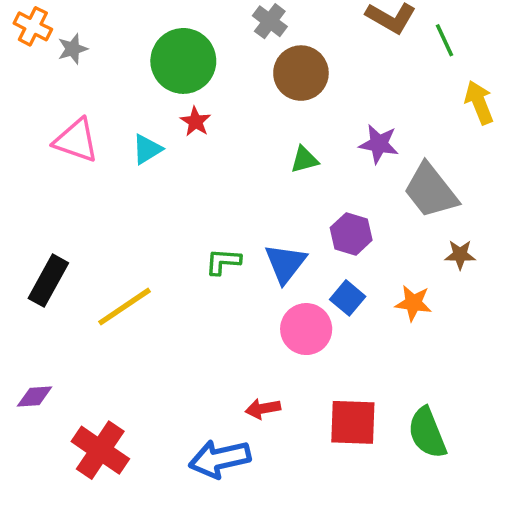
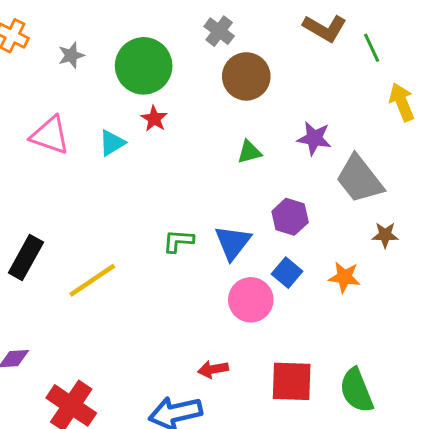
gray star: (73, 49) -> (71, 55), moved

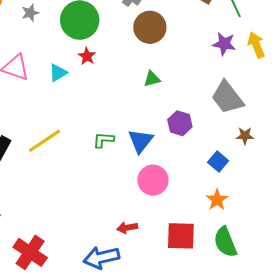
purple star: (314, 138) -> (224, 44), moved
blue square: (287, 273) -> (218, 162), moved
orange star: (344, 277) -> (217, 200), moved, turned 30
yellow line: (92, 280) -> (45, 141), moved

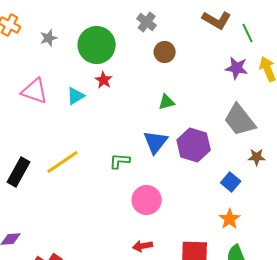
brown circle: (150, 27) -> (165, 52), size x0.7
purple hexagon: (180, 123) -> (194, 145), size x1.4
blue triangle: (141, 141) -> (156, 142), moved
pink circle: (153, 180) -> (147, 200), moved

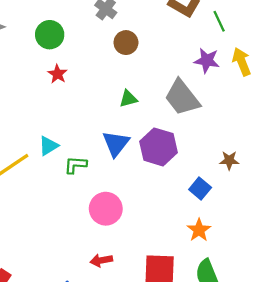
green circle: (97, 45) -> (50, 35), size x0.7
cyan triangle: (76, 96) -> (49, 146), moved
gray trapezoid: (240, 120) -> (182, 98), moved

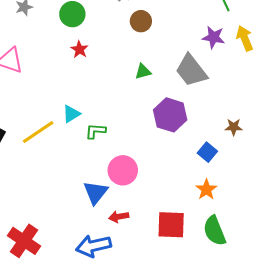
blue triangle: (116, 144) -> (96, 193), moved

